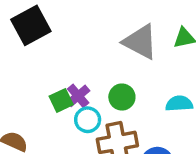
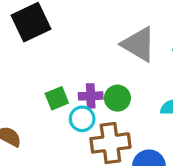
purple cross: (78, 96) -> (91, 96), moved, turned 35

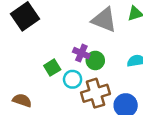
purple cross: (91, 96) -> (81, 53), moved, turned 35

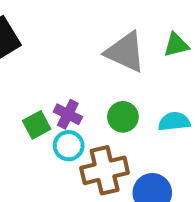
purple cross: (81, 53) -> (68, 114), moved
green circle: (95, 60) -> (123, 117), moved

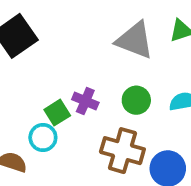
cyan circle: (69, 146) -> (43, 138), moved
brown cross: (105, 170) -> (122, 151), turned 33

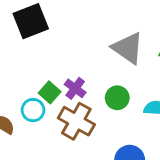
green square: (57, 113) -> (50, 92), turned -30
brown cross: (122, 151) -> (76, 121), moved

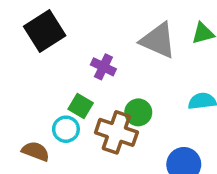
purple cross: (75, 88) -> (103, 67), moved
green circle: (117, 98) -> (138, 112), moved

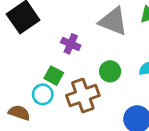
green circle: (138, 112) -> (110, 71), moved
brown cross: (116, 132) -> (83, 96), turned -36

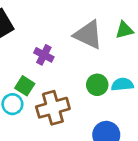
green circle: (110, 71) -> (97, 85), moved

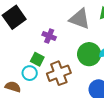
green circle: (97, 85) -> (89, 54), size x1.5

